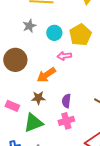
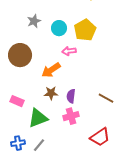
brown star: (38, 98) -> (51, 93), moved

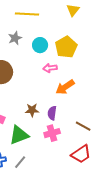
orange arrow: (51, 70) -> (65, 87), moved
brown line: (106, 98) -> (83, 126), moved

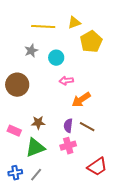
yellow triangle: (73, 10) -> (74, 23), moved, turned 32
yellow pentagon: (66, 47) -> (91, 42), moved
brown star: (32, 110) -> (38, 123), moved
brown line: (83, 126) -> (87, 127), moved

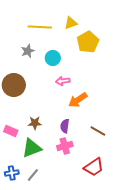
brown line: (87, 127) -> (98, 131), moved

